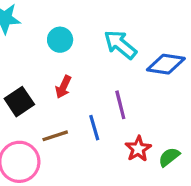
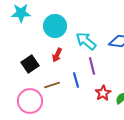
cyan circle: (60, 40) -> (55, 26), size x1.5
cyan arrow: (120, 45) -> (86, 41), moved

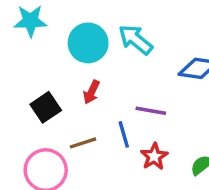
cyan arrow: (86, 41) -> (136, 40), moved
purple line: (92, 66) -> (151, 111), turned -66
red star: (103, 93) -> (154, 157), moved

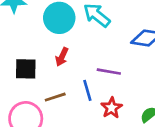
black square: (46, 107) -> (26, 69), turned 35

